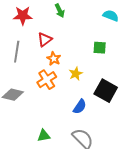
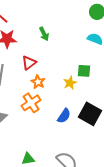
yellow star: (76, 74) -> (70, 83), moved
blue semicircle: (80, 107) -> (64, 116), moved

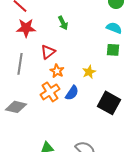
green square: (84, 71) -> (113, 50), moved
blue semicircle: (64, 116) -> (72, 93), moved

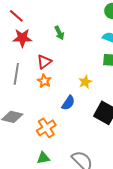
orange star: (57, 71) -> (44, 81), moved
orange cross: (50, 92) -> (46, 128), moved

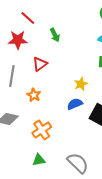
red line: (16, 16) -> (28, 18), moved
orange star: (44, 81) -> (34, 95), moved
blue semicircle: (68, 103) -> (75, 104), moved, turned -147

